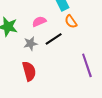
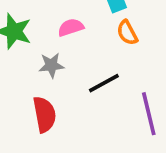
black line: (54, 39) -> (104, 83), moved

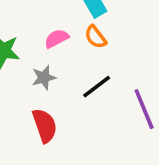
orange semicircle: (127, 33) -> (96, 37), moved

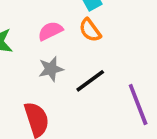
gray star: (44, 78) -> (51, 69), moved

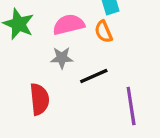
pink semicircle: (50, 31) -> (69, 25), size x1.4

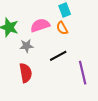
gray star: (62, 58) -> (26, 46), moved

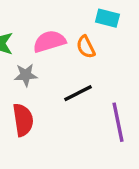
cyan rectangle: (65, 10) -> (107, 18), moved, turned -56

